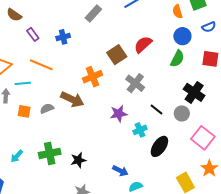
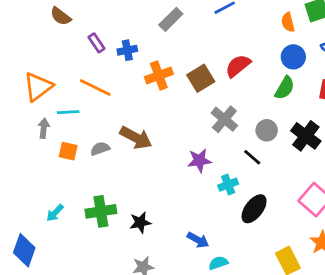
purple rectangle: (33, 34) -> (96, 43), moved
orange cross: (92, 77) -> (159, 76), moved
gray circle: (182, 113) -> (267, 130), moved

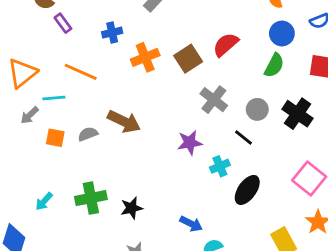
purple rectangle: (96, 43) -> (63, 23), moved
gray arrow: (44, 128) -> (29, 115), turned -138

